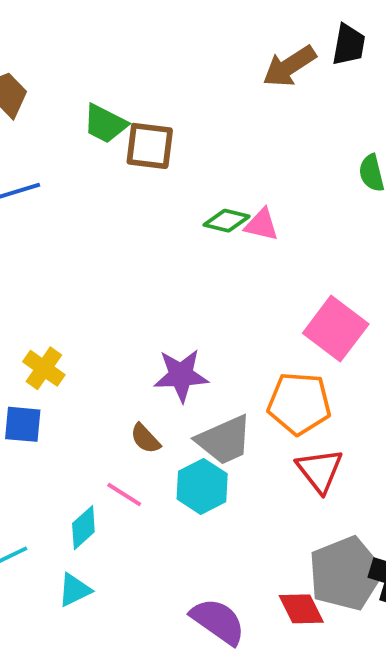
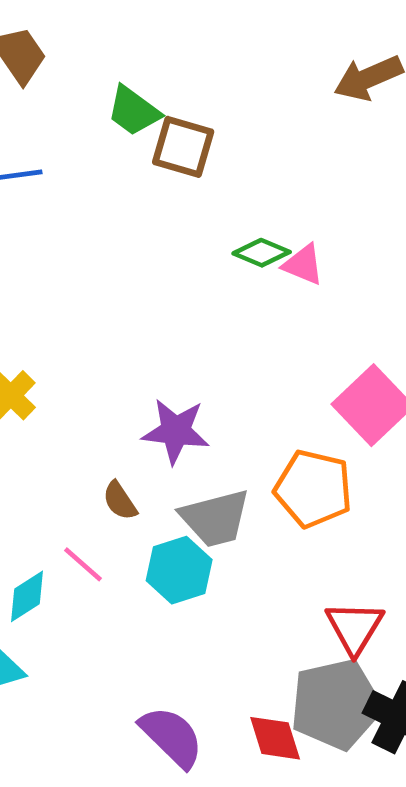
red triangle: (320, 470) -> (355, 628), moved

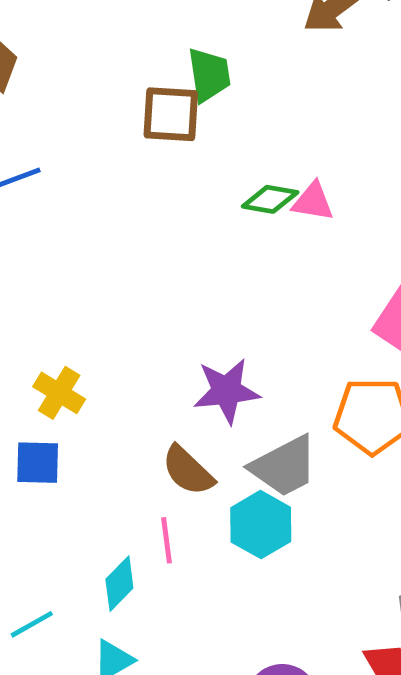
green trapezoid: (134, 111) -> (209, 75), moved, turned -122
brown semicircle: (120, 501) -> (188, 471), size x1.4
pink line: (83, 564) -> (166, 540), turned 54

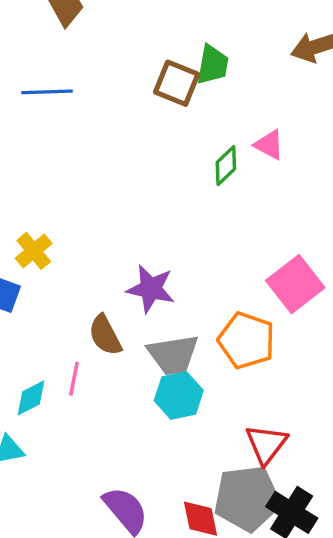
green diamond: (270, 199) -> (226, 166), turned -72
pink triangle: (313, 202) -> (269, 145), moved
cyan hexagon: (261, 525) -> (179, 395), moved

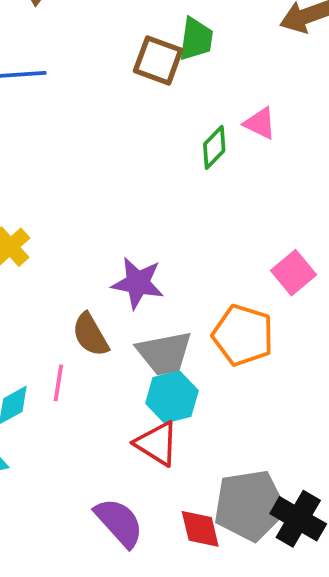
pink square: (295, 284) -> (293, 273), size x0.7
red triangle: (266, 444) -> (157, 444), moved, turned -33

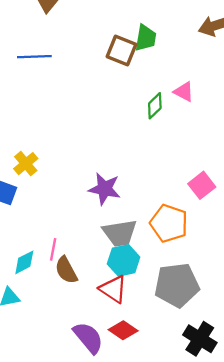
brown semicircle: (90, 335) -> (66, 270), moved
gray pentagon: (250, 505) -> (177, 285), moved
red diamond: (200, 529) -> (123, 330), moved, turned -44

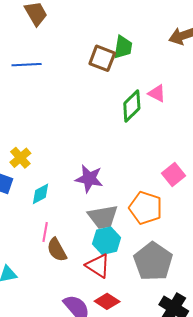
green diamond: (155, 106) -> (132, 106), size x1.4
cyan diamond: (24, 262) -> (40, 194), moved
gray pentagon: (177, 285) -> (153, 261), turned -30

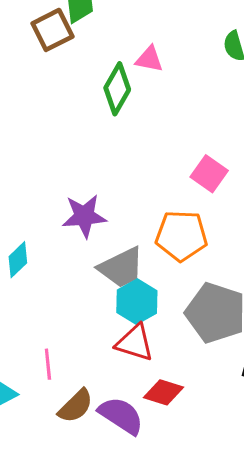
brown square: (102, 58) -> (52, 30), turned -32
pink line: (45, 232) -> (48, 364), moved
brown semicircle: (57, 250) -> (76, 406), moved, turned -90

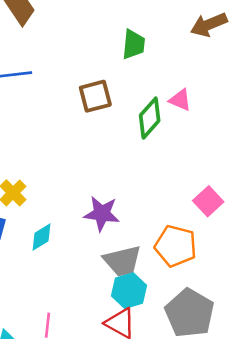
brown square: (52, 30) -> (95, 96), moved

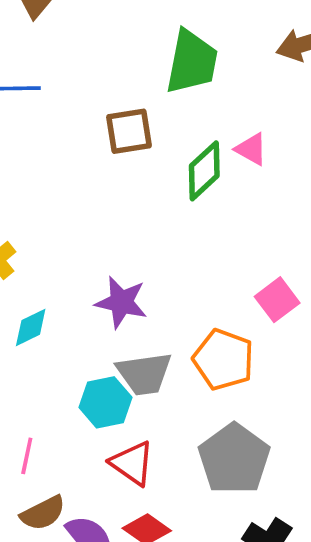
green trapezoid: (134, 44) -> (192, 62), size x1.5
cyan hexagon: (129, 291) -> (105, 402), moved

